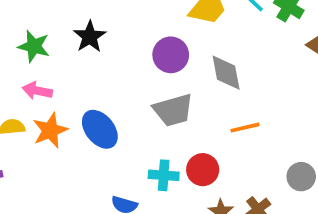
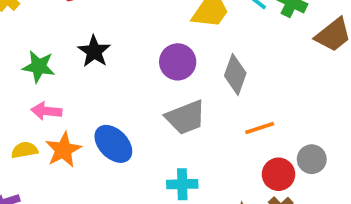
gray diamond: (226, 73) -> (235, 74), turned 36
red circle: (203, 170) -> (278, 174), moved
gray circle: (301, 177) -> (312, 159), moved

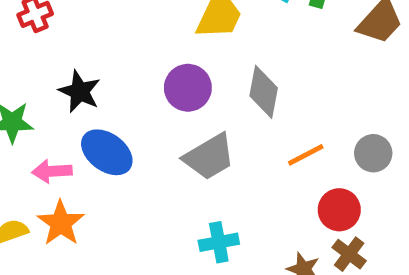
pink arrow: (46, 111) -> (52, 171), moved
blue ellipse: (113, 144) -> (107, 152), moved
gray circle: (312, 159) -> (373, 153), moved

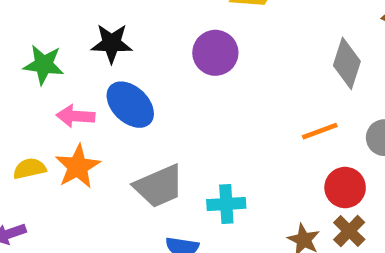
black star: (80, 92) -> (112, 43), turned -30
gray diamond: (264, 92) -> (347, 63), moved
gray trapezoid: (209, 157) -> (159, 186), moved

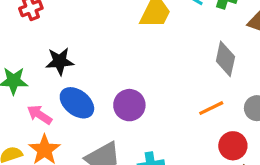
purple circle: (215, 53) -> (129, 105), moved
pink arrow: (76, 116) -> (40, 115), turned 35

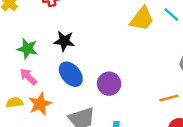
pink arrow: (40, 115) -> (28, 77), moved

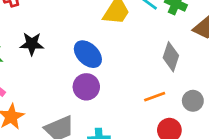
blue ellipse: (71, 74) -> (88, 54), moved

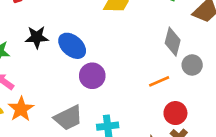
blue ellipse: (88, 54) -> (72, 46), moved
gray circle: (193, 101) -> (192, 65), moved

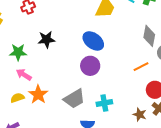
blue ellipse: (72, 46) -> (93, 41), moved

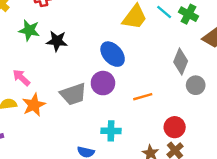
green star: (18, 52) -> (29, 30), moved
orange line: (141, 67) -> (143, 97), moved
gray trapezoid: (74, 99) -> (73, 94), moved

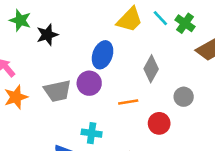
black star: (57, 41) -> (47, 35), turned -30
blue ellipse: (113, 54) -> (103, 55), turned 55
gray diamond: (181, 61) -> (151, 69), moved
red circle: (175, 127) -> (159, 123), moved

